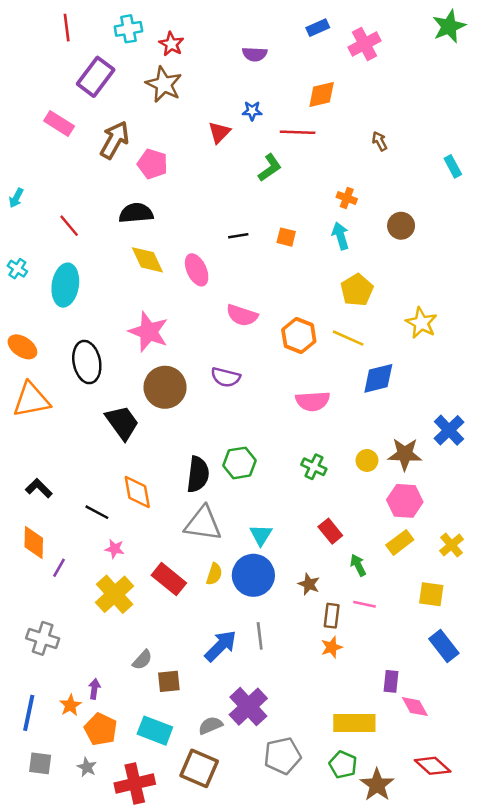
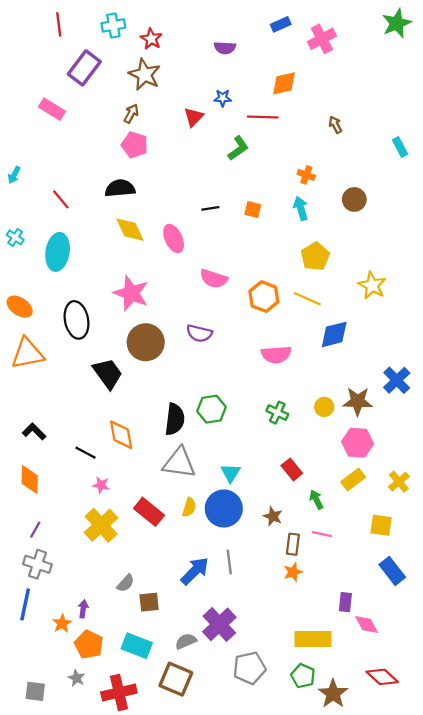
brown arrow: (115, 140) -> (131, 114), moved, size x0.6
purple line: (59, 568) -> (35, 530), moved
blue line: (29, 713) -> (25, 604), moved
gray square: (40, 763) -> (35, 691), moved

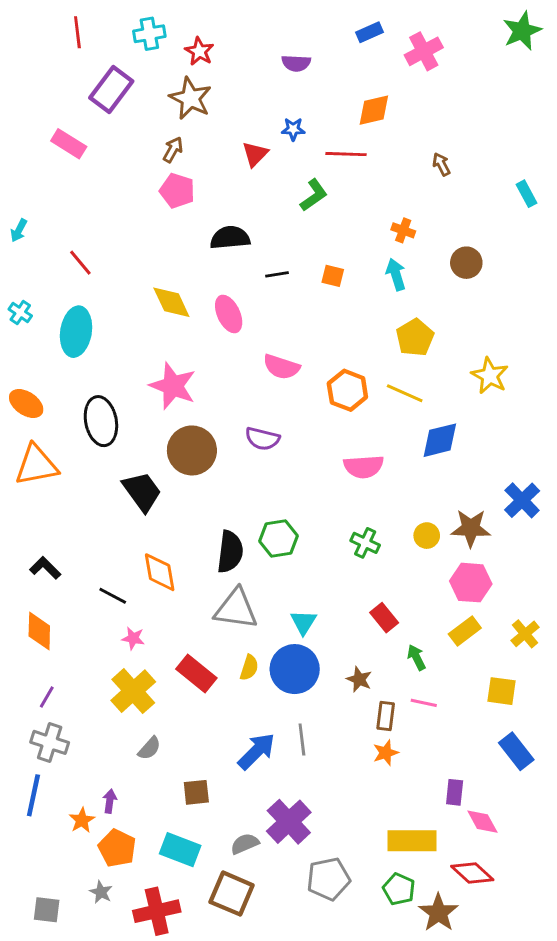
black semicircle: (120, 188) -> (230, 238), moved
gray semicircle: (126, 583) -> (149, 748), moved
red diamond: (382, 677) -> (472, 873), moved

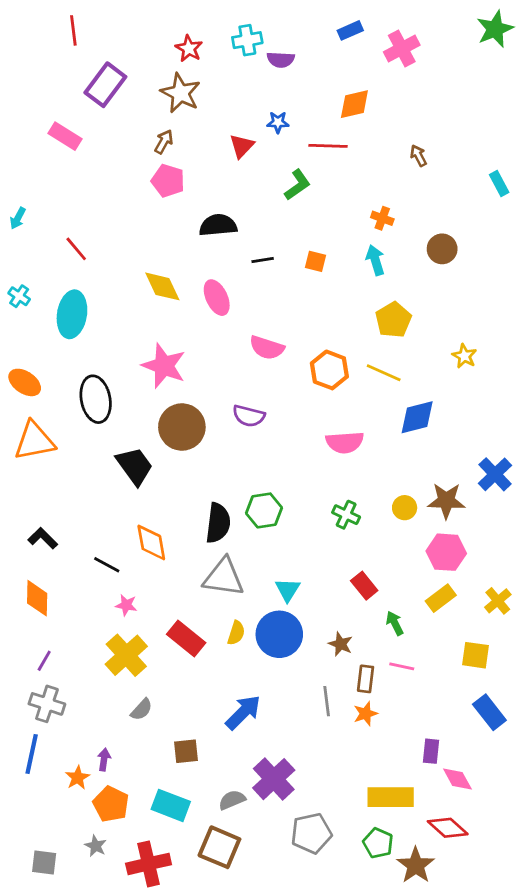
cyan cross: (149, 34) -> (247, 40), moved
yellow star: (490, 376) -> (464, 356), size x0.7
gray line: (302, 740) -> (327, 701), moved

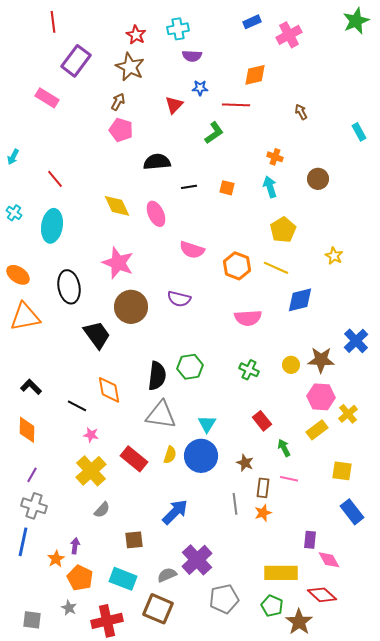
purple semicircle: (281, 60) -> (192, 56), moved
yellow cross: (498, 601) -> (348, 414), moved

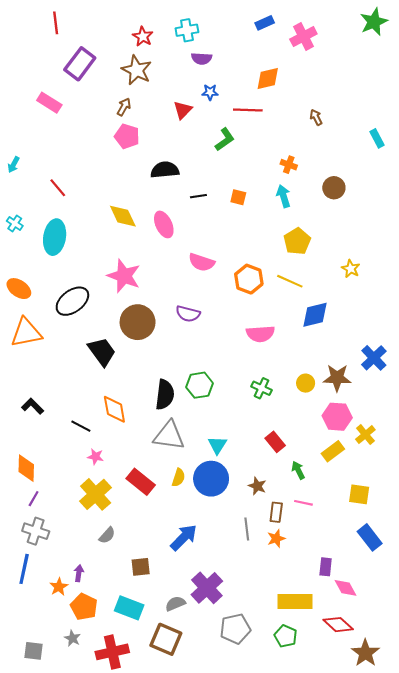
black ellipse: (69, 287) -> (72, 301), turned 64
orange diamond: (27, 430) -> (26, 468), moved
brown star: (299, 622) -> (365, 653), moved

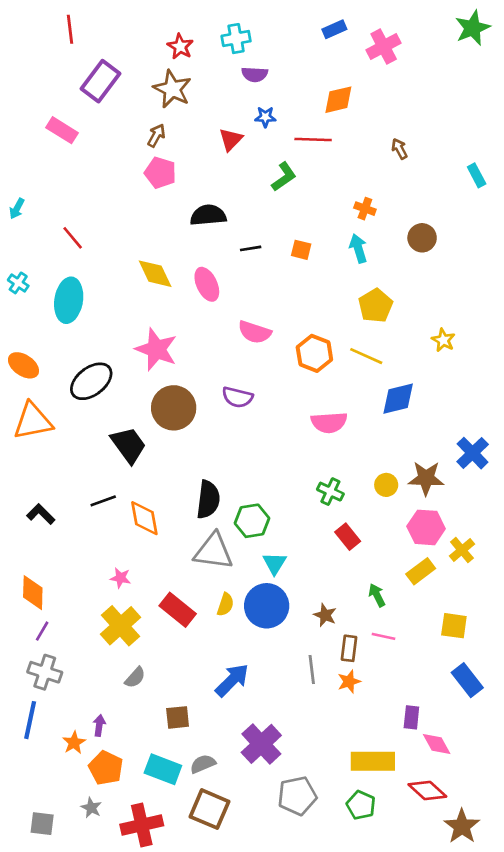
green hexagon: (200, 385) -> (252, 521), moved
black line: (81, 426) -> (103, 501), moved, turned -48
red rectangle: (275, 442) -> (348, 537), moved
gray semicircle: (175, 604) -> (203, 764), moved

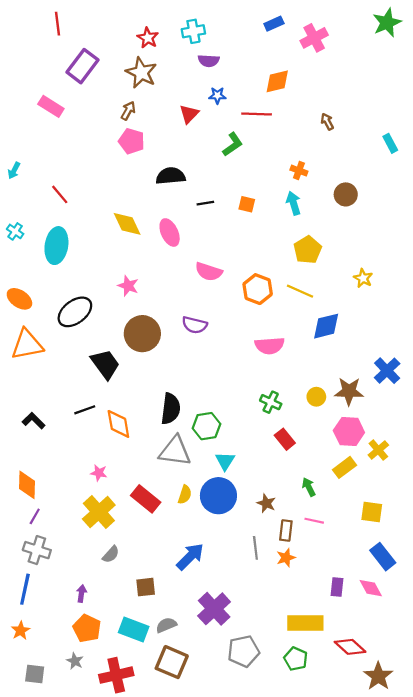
pink star: (156, 349) -> (128, 286), size x0.6
orange star: (74, 743) -> (21, 631), moved
pink diamond: (437, 744) -> (371, 588), moved

